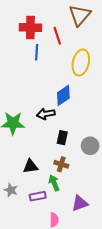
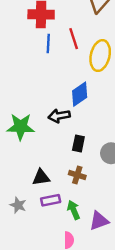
red line: (57, 36) -> (74, 39), moved
green arrow: (54, 183) -> (74, 210), moved
purple rectangle: (38, 196) -> (51, 200), moved

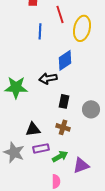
blue line: (48, 43) -> (40, 31), moved
gray star: (18, 205) -> (14, 152), size x1.5
green arrow: (74, 210) -> (60, 156), turned 84

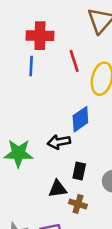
blue line: (40, 31) -> (31, 66), moved
black triangle: (33, 129) -> (58, 189), moved

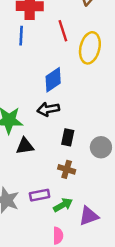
blue diamond: (80, 119) -> (53, 80), moved
black triangle: (58, 189) -> (25, 146), moved

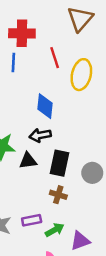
blue diamond: (53, 80) -> (45, 106), turned -50
black rectangle: (68, 137) -> (60, 163), size x1.5
black triangle: (25, 146) -> (28, 161), moved

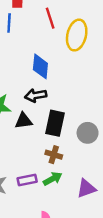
green arrow: (55, 230) -> (53, 179), moved
purple triangle: (80, 241) -> (86, 188), moved

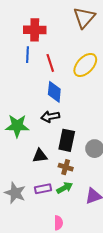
red line: (50, 18) -> (50, 63), moved
yellow ellipse: (77, 35) -> (85, 65), turned 30
black triangle: (24, 121) -> (40, 156), moved

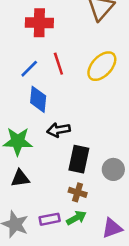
blue line: (27, 55) -> (29, 69), moved, turned 42
blue diamond: (54, 92) -> (38, 99), moved
black triangle: (40, 156) -> (20, 178), moved

